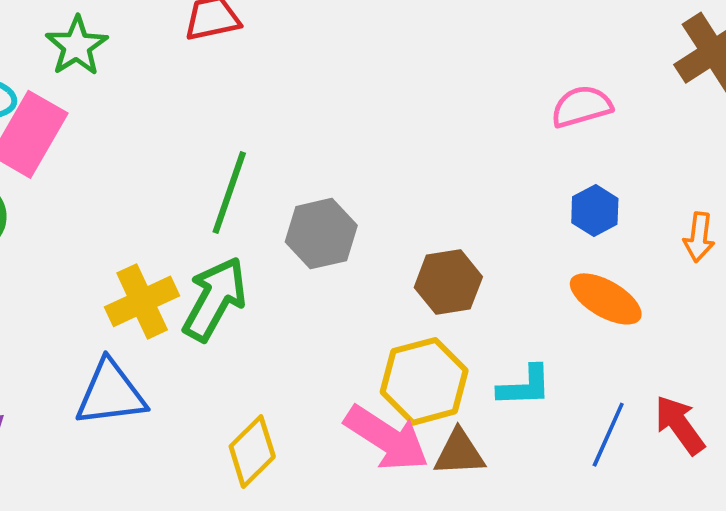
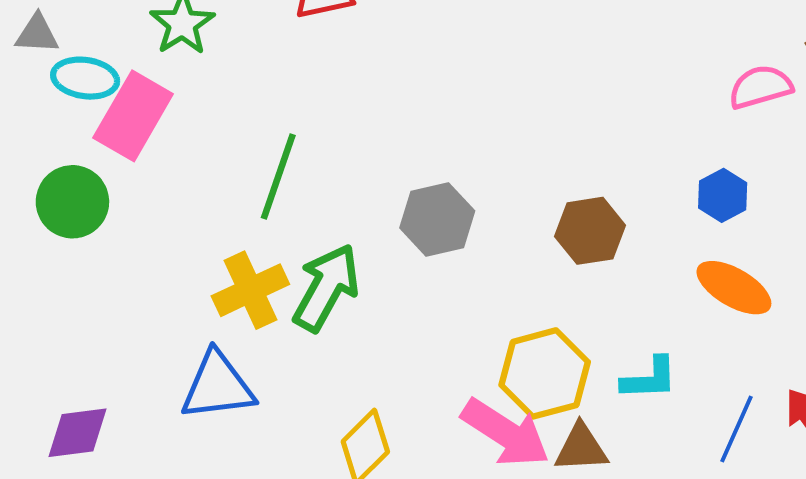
pink semicircle: (582, 106) -> (760, 87), moved
green line: (229, 192) -> (278, 177), moved
brown hexagon: (448, 282) -> (590, 231), moved

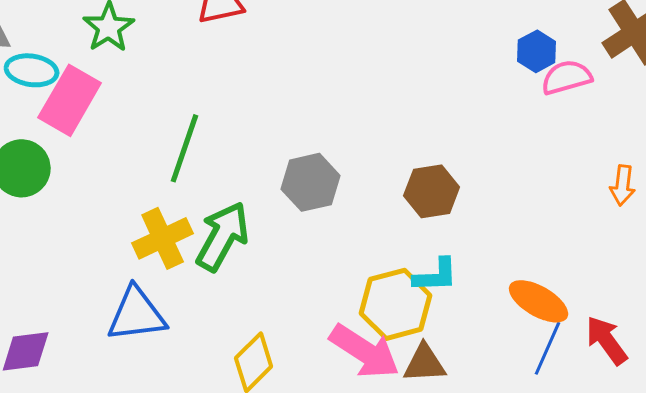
blue hexagon: (723, 195) -> (537, 51), moved
orange ellipse: (734, 288) -> (539, 301), moved
cyan L-shape: (649, 379) -> (436, 275), moved

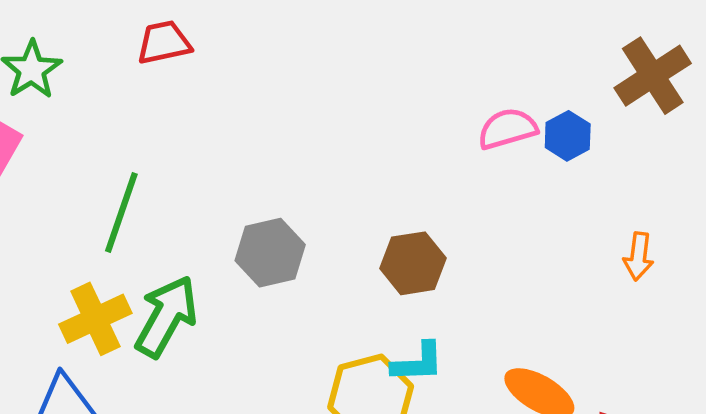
blue hexagon: (537, 51) -> (568, 136), moved
pink semicircle: (567, 77) -> (507, 129), moved

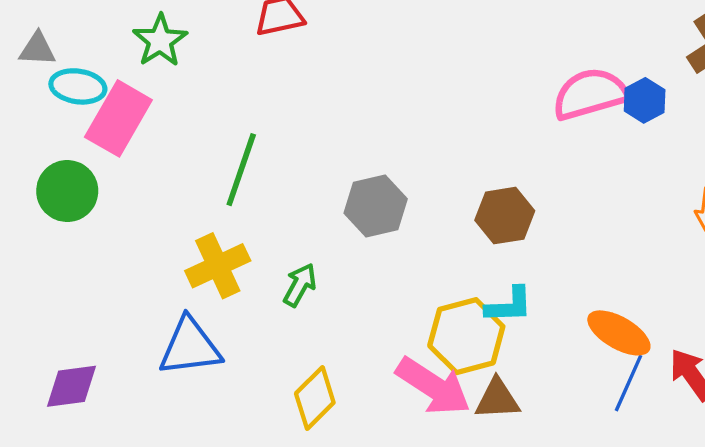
pink semicircle: (507, 129) -> (590, 94), size x1.4
green arrow: (166, 316) -> (300, 285), moved, size x0.6

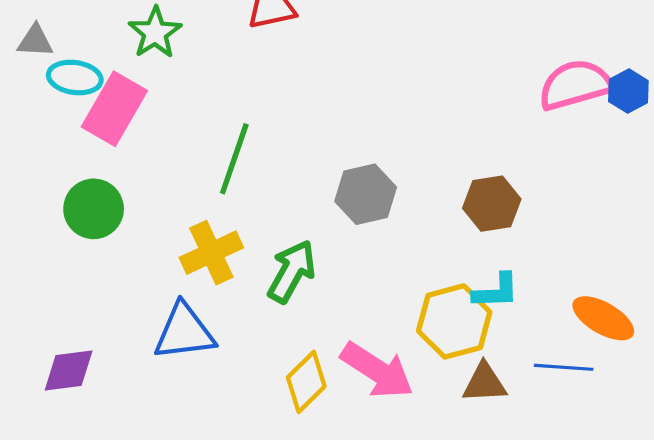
green circle: (67, 191) -> (94, 209), moved
green arrow: (300, 285) -> (292, 271), size x1.5
blue line: (629, 383) -> (564, 367), moved, turned 70
pink arrow: (433, 386) -> (377, 370), moved

